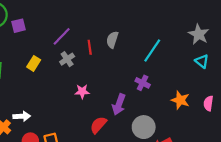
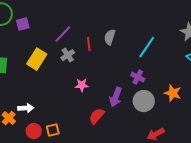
yellow rectangle: (34, 63) -> (37, 59), size x1.5
gray circle: (144, 127) -> (144, 101), moved

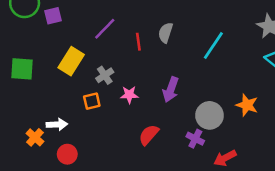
gray cross: (68, 55) -> (105, 75), moved
purple cross: (138, 77) -> (195, 139), moved
purple arrow: (116, 97) -> (171, 90), moved
orange square: (53, 130) -> (92, 101), moved

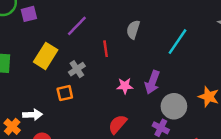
red line: (138, 42) -> (106, 49), moved
purple arrow: (171, 90) -> (152, 82), moved
pink star: (129, 95) -> (125, 86), moved

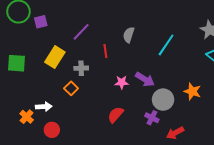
gray cross: (77, 69) -> (81, 68), turned 32
purple arrow: (152, 82) -> (145, 79), turned -78
orange square: (65, 93) -> (71, 88), turned -32

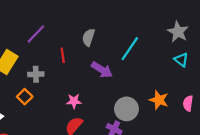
purple arrow: (145, 79) -> (102, 70), moved
pink star: (122, 82) -> (74, 101), moved

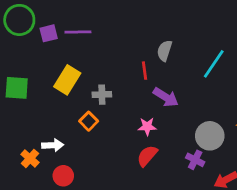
purple line: (36, 34) -> (78, 32), moved, turned 45
red line: (63, 55) -> (145, 71), moved
purple arrow: (102, 70) -> (166, 97), moved

